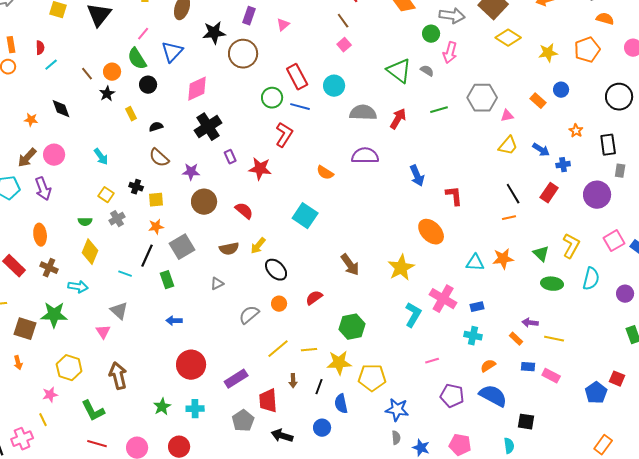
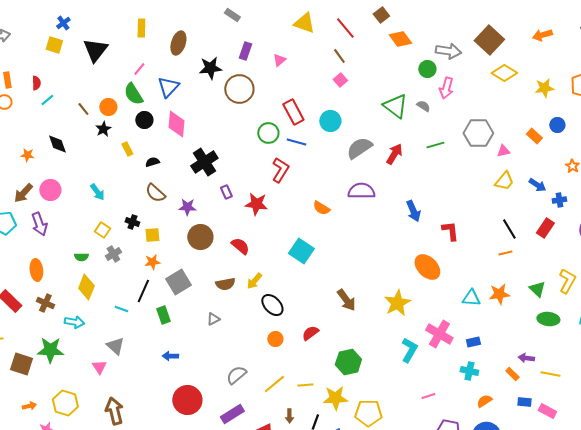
pink diamond: (197, 89) -> (176, 124), moved, turned -60
gray semicircle: (363, 113) -> (359, 148), turned -36
gray semicircle: (249, 315) -> (236, 375), moved
orange arrow: (18, 363) -> (29, 406), moved, turned -88

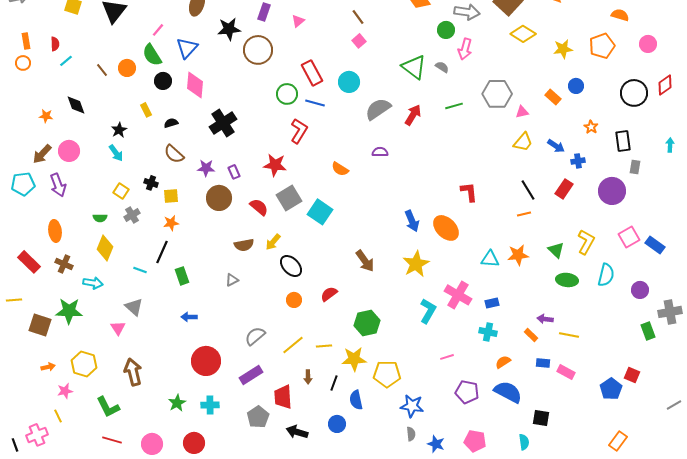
black star: (103, 129) -> (119, 130), moved
purple semicircle: (361, 191) -> (380, 152), size x0.6
purple rectangle: (226, 192) -> (234, 172), moved
blue arrow: (413, 211) -> (412, 221), moved
gray square: (178, 282) -> (289, 198), moved

